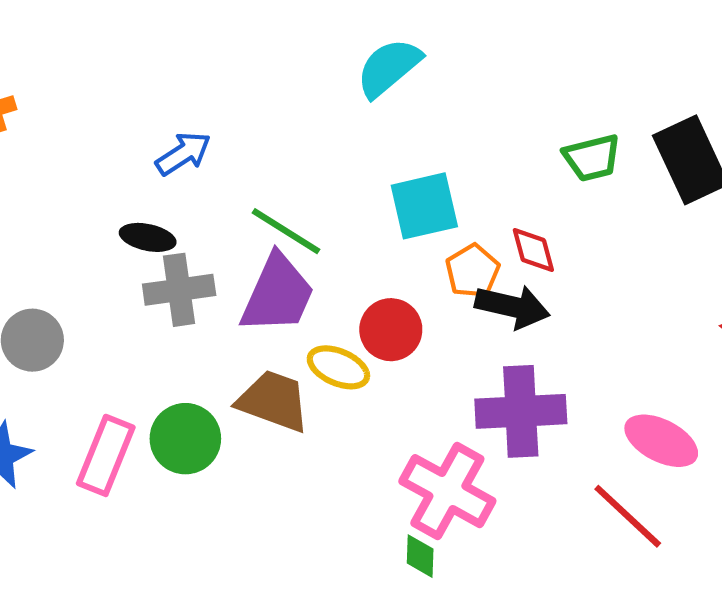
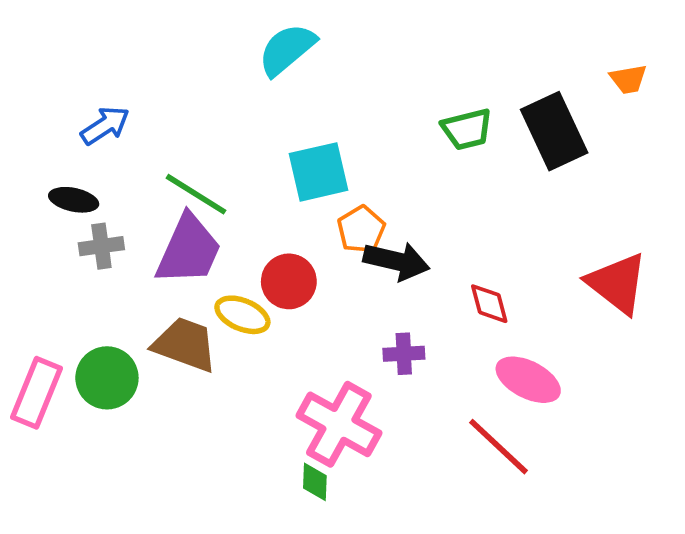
red diamond: (533, 250) -> (489, 304), moved
gray cross: (179, 290) -> (101, 246), size x0.7
purple cross: (521, 411) -> (404, 354), size x0.5

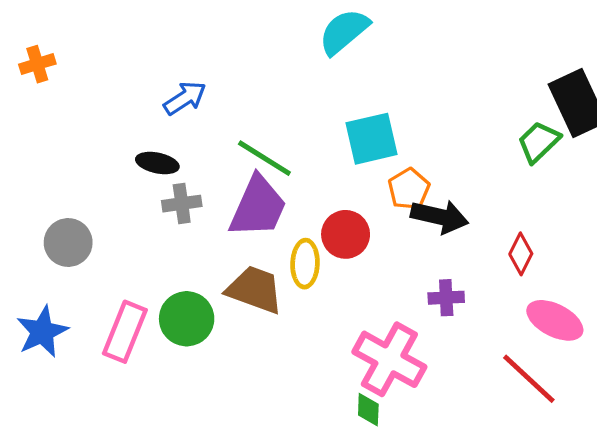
green trapezoid: (467, 129) -> (539, 142), moved, turned 150
red diamond: (489, 304) -> (521, 254), turned 42
yellow ellipse: (242, 315) -> (305, 264), turned 69

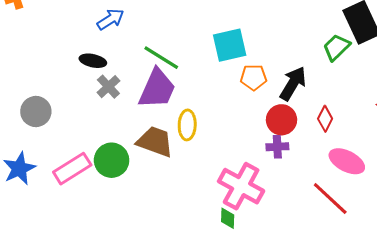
orange pentagon: (409, 189) -> (254, 77), turned 30
gray cross: (182, 204) -> (108, 87), turned -35
black arrow: (440, 217) -> (293, 84), moved, turned -72
red circle: (346, 234) -> (282, 120), moved
pink rectangle: (125, 332) -> (72, 169), turned 36

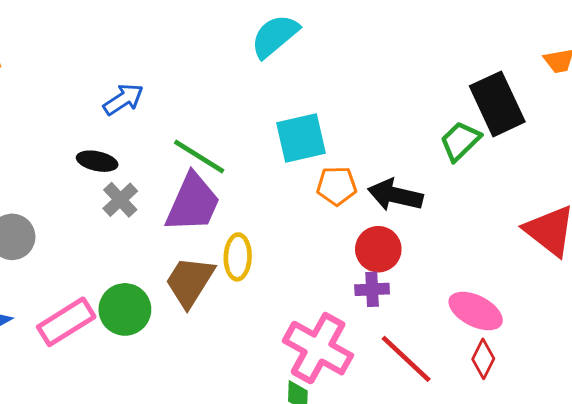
black arrow: (293, 84) -> (395, 195), turned -108
red diamond: (325, 119) -> (483, 359), moved
brown trapezoid: (155, 142) -> (190, 282), turned -78
red line: (330, 199) -> (406, 359), moved

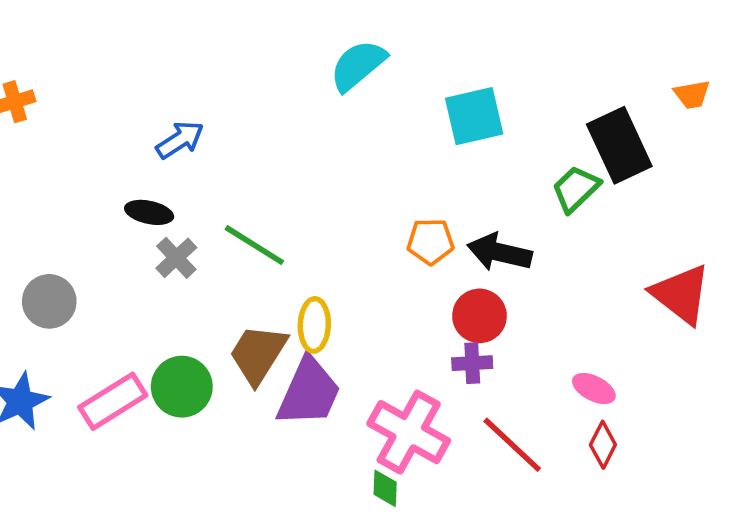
cyan square: (301, 138) -> (474, 116), moved
green line: (199, 156) -> (254, 245), moved
purple trapezoid: (193, 203) -> (309, 392), moved
pink ellipse: (476, 311) -> (594, 388), size x0.7

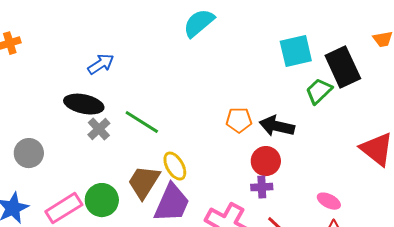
cyan square: (474, 116) -> (296, 51), moved
black ellipse: (149, 212) -> (84, 104), size x1.5
yellow ellipse: (314, 325) -> (175, 166), turned -32

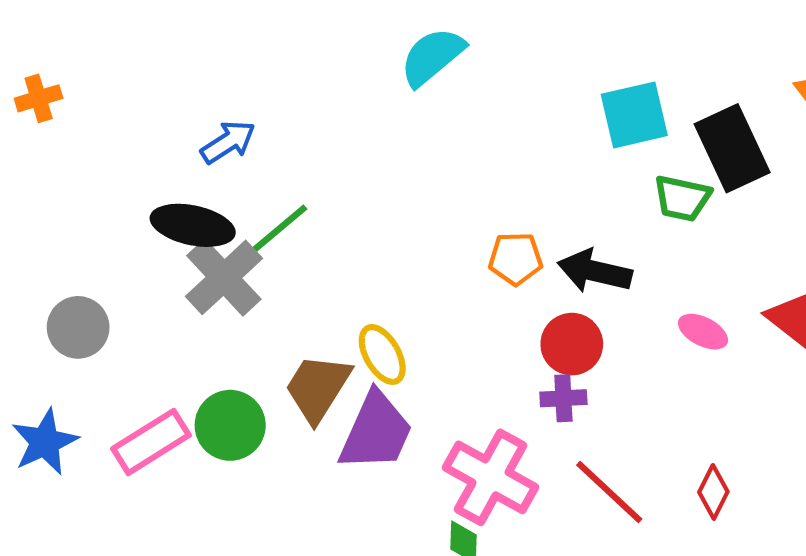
green trapezoid: (319, 91) -> (682, 198), turned -124
green line: (142, 122) -> (276, 232), moved, turned -72
gray cross: (99, 129) -> (224, 277), size x1.6
pink ellipse: (329, 201) -> (703, 332), moved

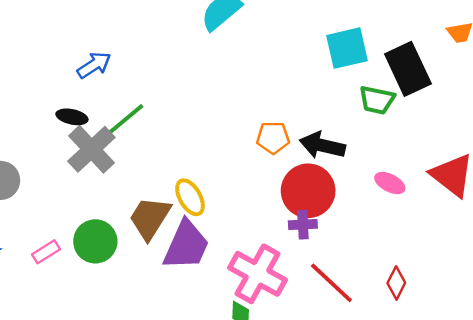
black ellipse: (193, 225) -> (72, 117), size x0.6
red circle: (572, 344) -> (308, 191), size x1.4
pink rectangle: (151, 442) -> (46, 252), size x0.6

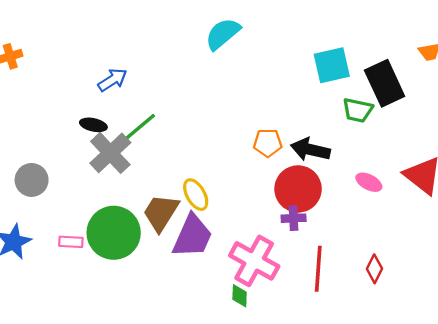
green circle: (95, 241) -> (114, 233), size x1.4
pink rectangle: (46, 252) -> (71, 242), turned 35
red line: (331, 283) -> (318, 269), turned 51

